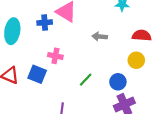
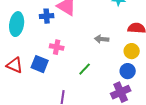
gray arrow: (100, 37) -> (102, 39), moved
blue circle: (118, 82) -> (128, 71), moved

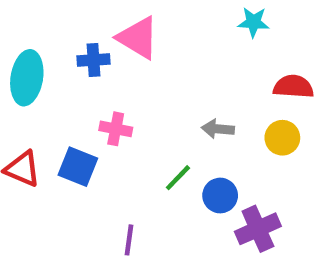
gray arrow: (102, 39) -> (218, 129), moved
blue circle: (128, 71) -> (220, 196), moved

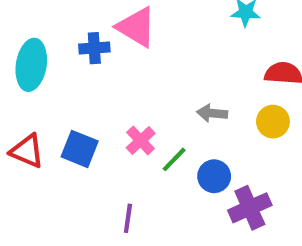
pink cross: (116, 129) -> (141, 141), moved, turned 36

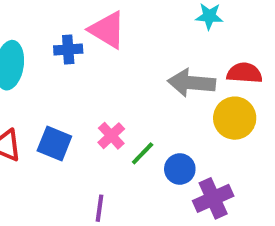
gray arrow: (212, 113) -> (192, 83), moved, size x1.6
yellow circle: (273, 122) -> (235, 118), size x1.4

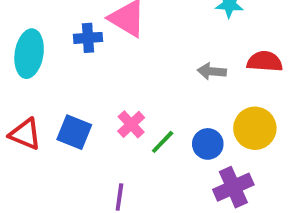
gray arrow: (192, 83) -> (212, 71), size x0.6
yellow circle: (235, 118) -> (255, 128), moved
blue circle: (180, 169) -> (208, 144), moved

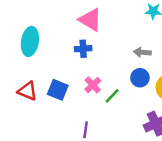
blue cross: (88, 38) -> (83, 49), moved
blue circle: (208, 144) -> (140, 78), moved

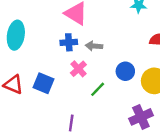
gray arrow: (142, 52) -> (94, 46), moved
pink cross: (93, 85) -> (78, 69), moved

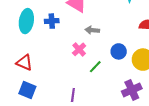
blue cross: (69, 42) -> (52, 21), moved
blue square: (43, 83) -> (27, 90), moved

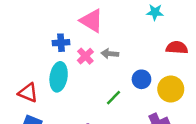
cyan ellipse: (26, 21) -> (59, 77), moved
pink cross: (79, 49) -> (85, 56), moved

